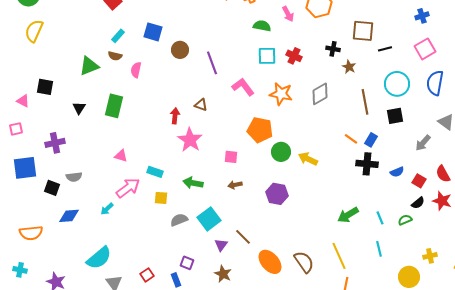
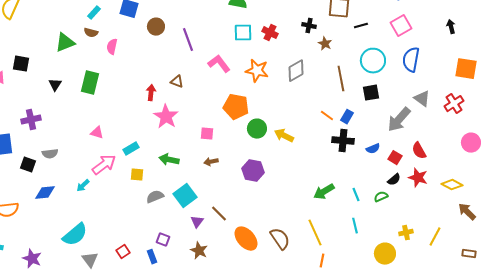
gray arrow: (423, 143) -> (399, 120), size x1.5
cyan rectangle: (155, 172) -> (131, 149), turned -49

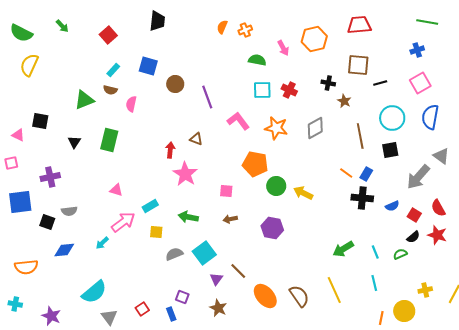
orange line: (322, 261) -> (381, 318), moved

